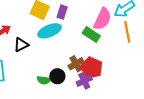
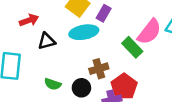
brown cross: (76, 64) -> (99, 69), moved
green semicircle: (44, 80) -> (53, 84), moved

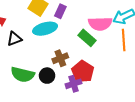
pink semicircle: (149, 32) -> (100, 24), turned 55
green semicircle: (53, 84) -> (23, 75), size x1.6

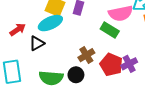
cyan ellipse: (45, 29) -> (50, 23), moved
purple cross: (74, 84) -> (129, 64), moved

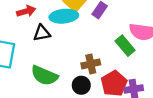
black circle: (76, 75) -> (81, 85), moved

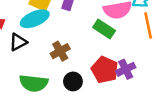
brown cross: (91, 64) -> (60, 51), moved

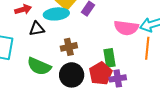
green rectangle: (104, 29) -> (110, 58), moved, turned 30
black circle: (73, 81) -> (72, 75), size x1.5

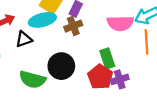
brown cross: (69, 47) -> (73, 26), moved
black circle: (72, 75) -> (61, 66), moved

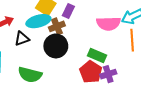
brown cross: (73, 26) -> (57, 26), moved
green rectangle: (107, 59) -> (97, 55), turned -48
black circle: (61, 66) -> (56, 46), moved

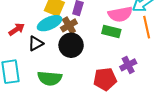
green rectangle: (97, 55) -> (111, 32), moved
red pentagon: (91, 72) -> (105, 79), moved, turned -30

